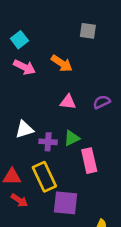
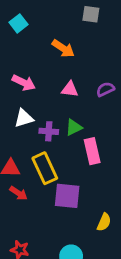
pink arrow: (24, 67) -> (24, 83), moved

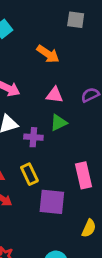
green triangle: (74, 127) -> (58, 123), moved
pink rectangle: (92, 151) -> (84, 175), moved
yellow rectangle: (45, 168) -> (29, 174), size x0.7

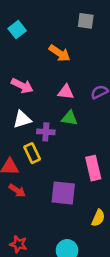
green triangle: (58, 123) -> (70, 118), turned 35
yellow rectangle: (29, 174) -> (32, 153), moved

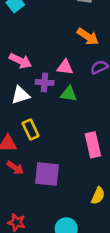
orange arrow: (60, 53) -> (88, 37), moved
purple cross: (46, 132) -> (45, 82), moved
purple square: (63, 193) -> (47, 174), moved

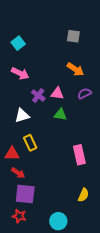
pink arrow: (20, 61) -> (20, 73), moved
purple cross: (45, 82) -> (38, 95), moved, turned 32
purple square: (47, 174) -> (25, 194), moved

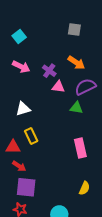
purple semicircle: (84, 93) -> (85, 87), size x1.5
purple cross: (38, 95) -> (49, 71), moved
green triangle: (60, 115) -> (76, 108), moved

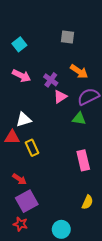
gray square: (74, 29) -> (68, 37), moved
pink triangle: (58, 87) -> (60, 97), turned -40
red triangle: (13, 147) -> (12, 137), moved
purple square: (26, 187) -> (27, 201), turned -35

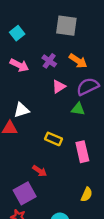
gray square: (68, 37) -> (66, 26), size x1.5
purple cross: (51, 80) -> (49, 61), moved
yellow rectangle: (32, 148) -> (53, 139), moved, turned -42
red arrow: (19, 179) -> (40, 171), moved

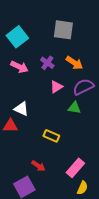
cyan square: (17, 33) -> (17, 37), size x1.5
white triangle: (21, 110) -> (21, 109), turned 42
pink rectangle: (82, 152) -> (75, 168), moved, turned 54

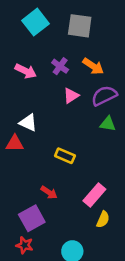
cyan square: (17, 37) -> (36, 22), moved
green triangle: (74, 108) -> (108, 124), moved

